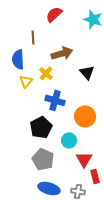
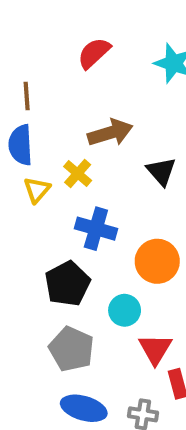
brown line: (33, 37) -> (27, 96), moved

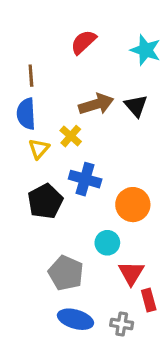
black triangle: (161, 171) -> (136, 106), moved
black pentagon: (67, 284) -> (45, 201), moved

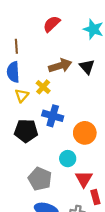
black pentagon: (45, 201) -> (26, 131), turned 30

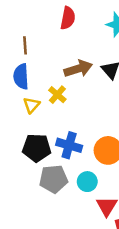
red semicircle: (52, 24) -> (68, 18), turned 144
blue cross: (53, 116) -> (69, 145), moved
gray pentagon: (40, 179) -> (53, 179), moved, turned -30

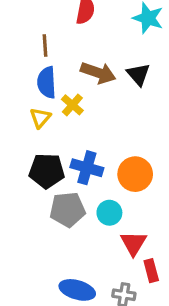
brown line: (25, 45) -> (45, 45), moved
brown arrow: (78, 69) -> (98, 73), turned 36
blue semicircle: (21, 76) -> (47, 82), moved

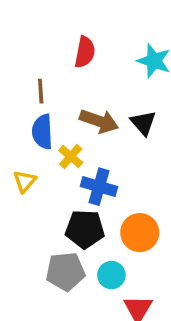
yellow triangle: (40, 118) -> (25, 181), moved
blue cross: (87, 168) -> (99, 187), moved
black pentagon: (47, 171) -> (85, 229), moved

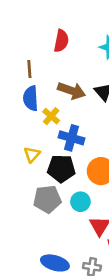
yellow triangle: (25, 181) -> (32, 154), moved

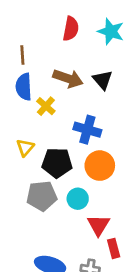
red semicircle: (61, 41) -> (71, 29), moved
blue cross: (72, 138) -> (87, 130), moved

